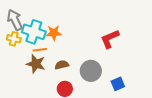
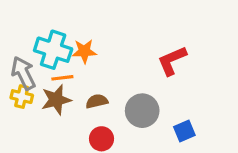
gray arrow: (15, 20) -> (23, 73), moved
yellow cross: (14, 39) -> (22, 97), moved
brown star: (36, 64) -> (56, 100), turned -30

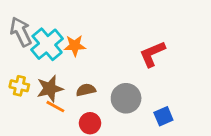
cyan cross: (53, 50) -> (47, 44), turned 32
gray arrow: (23, 73) -> (21, 32), moved
orange line: (62, 78) -> (55, 107), moved, turned 36

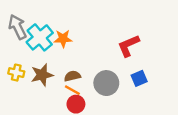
orange line: (55, 107) -> (72, 90), moved
blue square: (163, 116) -> (139, 78), moved

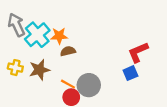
red L-shape: (129, 46) -> (138, 52), moved
brown semicircle: (72, 76) -> (68, 51), moved
gray circle: (106, 83) -> (89, 85), moved

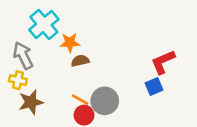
gray arrow: (16, 25) -> (23, 56), moved
cyan cross: (37, 35) -> (44, 24), moved
brown star: (39, 70) -> (31, 102), moved

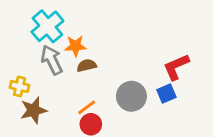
gray arrow: (23, 56) -> (52, 60), moved
orange line: (80, 100) -> (87, 107), turned -66
gray circle: (105, 101) -> (131, 96), moved

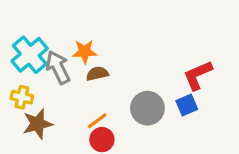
cyan cross: (47, 26) -> (30, 55), moved

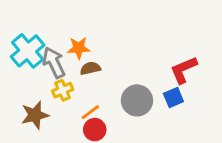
yellow cross: (22, 97) -> (63, 90), moved, turned -36

